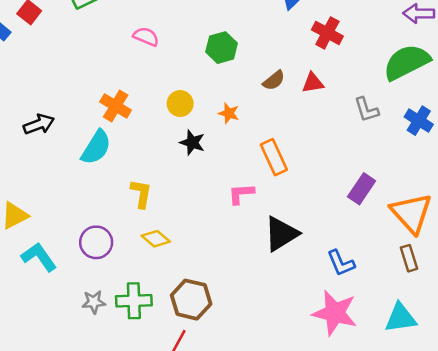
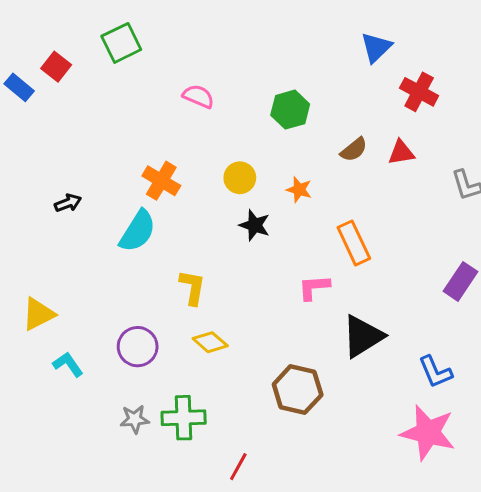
black arrow: (39, 124) -> (68, 203), size x0.7
cyan L-shape: (39, 257) -> (68, 364), size x0.7
brown hexagon: (191, 300) -> (298, 390), moved

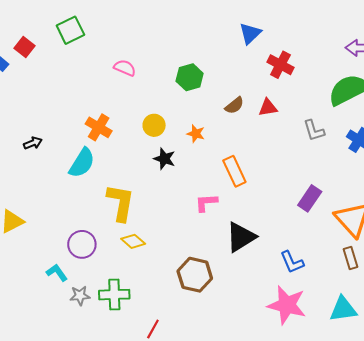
yellow L-shape: (192, 287) -> (121, 203), size x1.5
cyan L-shape: (68, 364) -> (57, 273), moved

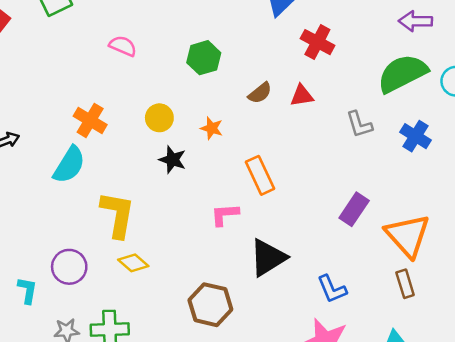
cyan L-shape: (57, 273) -> (27, 290), moved, turned 45

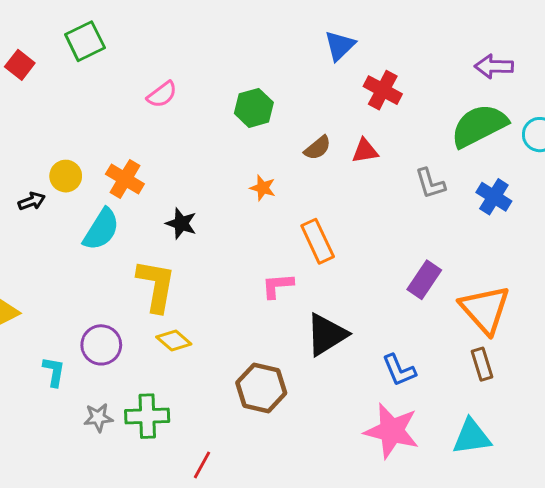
pink semicircle: (123, 46) -> (162, 95), turned 120
yellow circle: (159, 118) -> (66, 176), moved
black star: (172, 160) -> (181, 223), moved

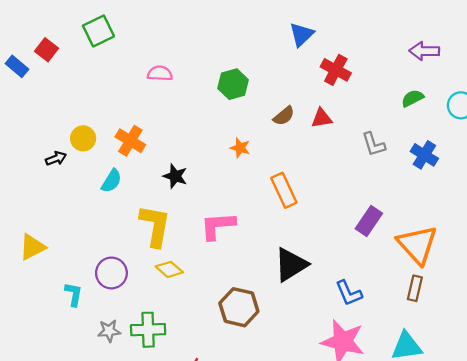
pink semicircle: (162, 95) -> (160, 73), turned -140
green semicircle: (479, 126) -> (413, 98), size x0.5
cyan semicircle: (101, 229) -> (111, 181), size x0.7
pink L-shape: (278, 286) -> (218, 226), moved, size x1.4
brown rectangle: (482, 364) -> (415, 288), turned 30

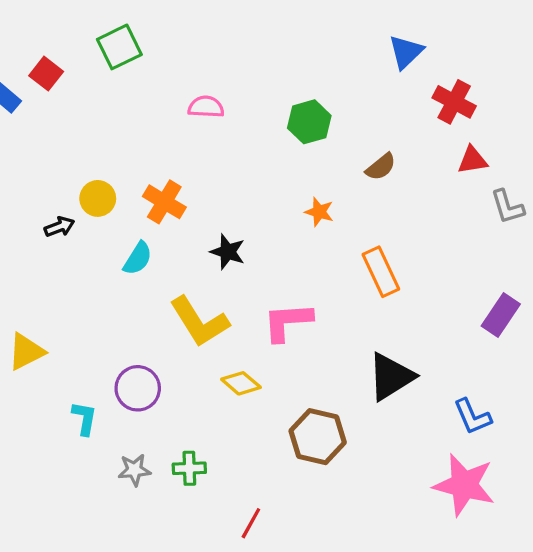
red triangle: (322, 118) -> (472, 160), moved
yellow L-shape: (155, 226) -> (199, 322), turned 138
yellow diamond: (169, 269) -> (241, 383), moved
green cross: (148, 330) -> (189, 468), size x0.7

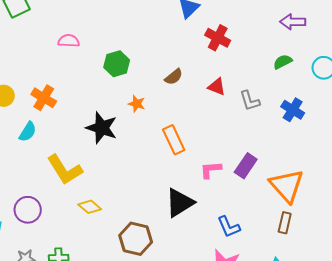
green hexagon: (309, 122) -> (117, 64), moved
red triangle: (472, 160) -> (217, 87), moved, turned 30
black star: (228, 252) -> (102, 128), moved, size x1.5
pink L-shape: (288, 322) -> (211, 170), moved, size x0.7

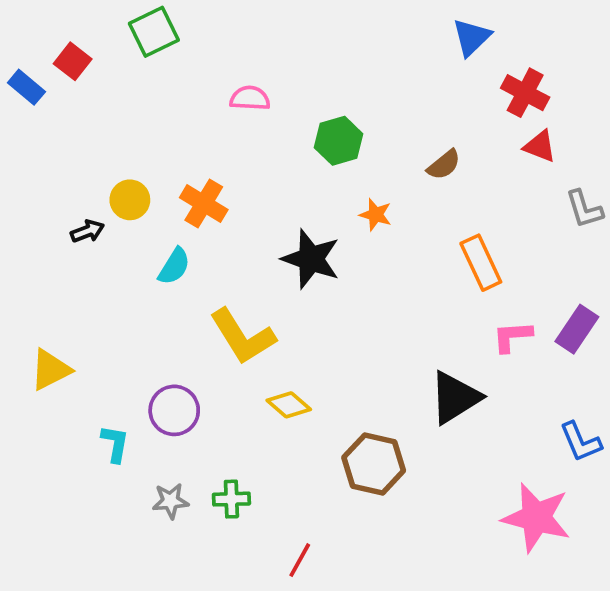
red triangle: (217, 87) -> (540, 146), moved
orange rectangle: (174, 140) -> (481, 263), moved
blue L-shape: (229, 227) -> (581, 442), moved

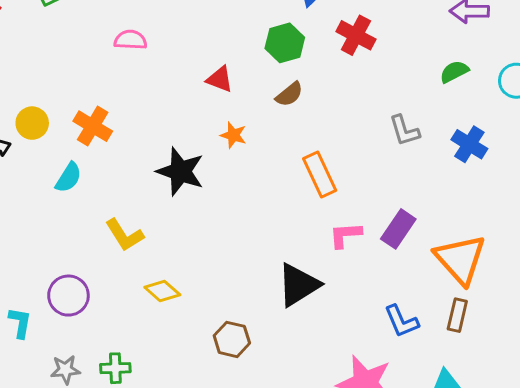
green hexagon: (339, 141) -> (285, 43), moved
red triangle: (540, 146) -> (220, 79), moved
yellow L-shape: (243, 337) -> (124, 235), size x0.7
brown hexagon: (374, 464) -> (232, 339), size x0.7

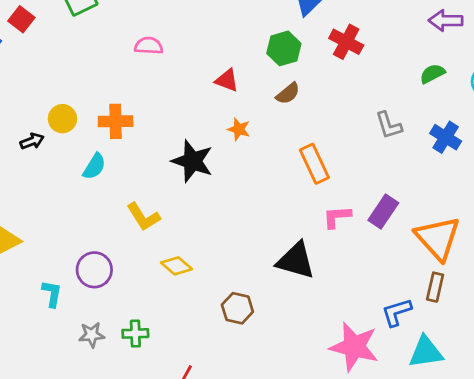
orange cross: (93, 126) -> (116, 121), turned -32
black triangle: (298, 285) -> (296, 261), turned 48
blue L-shape: (401, 321) -> (397, 312), moved, turned 96

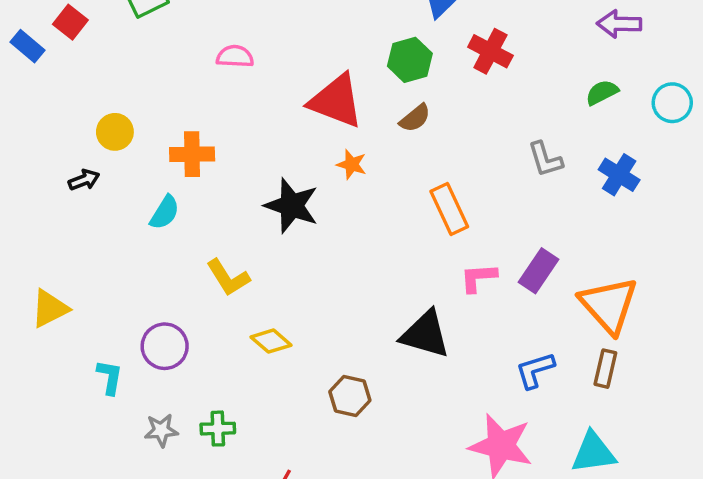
red triangle: (227, 80) -> (336, 101), size x1.8
yellow circle: (62, 119) -> (115, 132), moved
blue L-shape: (397, 312) -> (535, 370), moved

